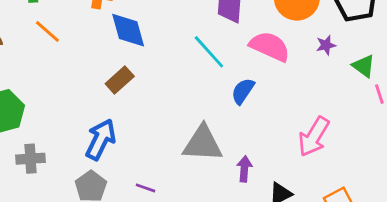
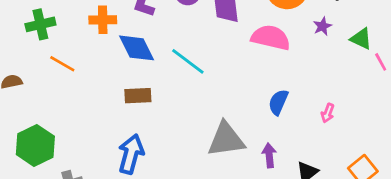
cyan line: (209, 52) -> (188, 61), moved
brown rectangle: (120, 80) -> (138, 96), turned 50
blue semicircle: (243, 91) -> (278, 102), moved
pink arrow: (314, 137) -> (328, 113), size x0.5

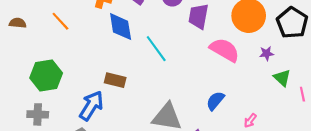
green triangle: (361, 39) -> (282, 78), moved
brown rectangle: (138, 96) -> (115, 80), moved
green hexagon: (35, 145) -> (46, 75), moved

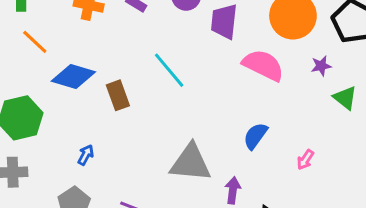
blue diamond: (121, 27) -> (73, 76), moved, turned -60
brown rectangle: (115, 80) -> (118, 95), moved, turned 60
blue arrow: (91, 106) -> (86, 155), size x0.5

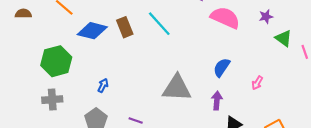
brown rectangle: (118, 95) -> (125, 27), moved
purple arrow: (233, 190) -> (217, 101), moved

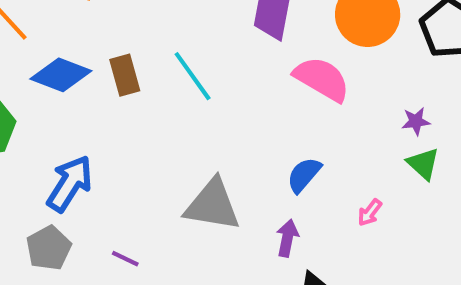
purple star: (266, 17) -> (416, 121), moved
green triangle: (284, 38) -> (423, 164), moved
blue arrow: (103, 85) -> (70, 183), size x2.0

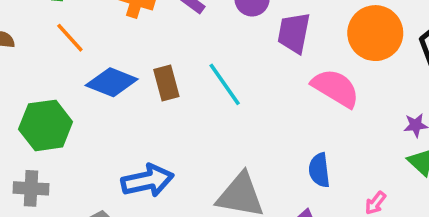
blue semicircle: (304, 175) -> (319, 170), turned -48
blue arrow: (70, 183) -> (147, 181), moved, turned 45

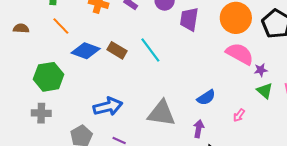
brown rectangle: (166, 83) -> (117, 50), turned -42
pink semicircle: (335, 88) -> (240, 54), moved
blue semicircle: (319, 170) -> (206, 97), turned -114

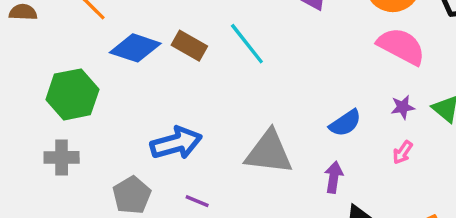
purple star: (261, 70) -> (403, 107), moved

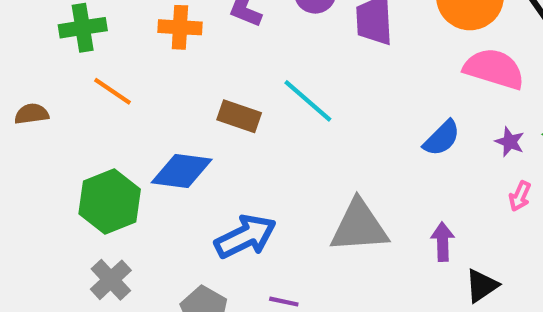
blue diamond: (135, 48) -> (182, 171), moved
purple star: (403, 107) -> (510, 142), turned -30
blue semicircle: (345, 123) -> (442, 138), moved
gray cross: (62, 157) -> (111, 280), turned -32

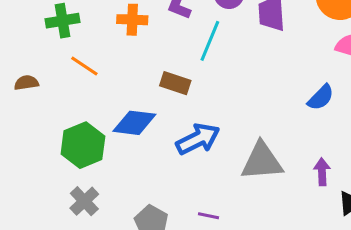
cyan line: (308, 101) -> (210, 41), moved, turned 72
blue arrow: (245, 236) -> (198, 139), moved

